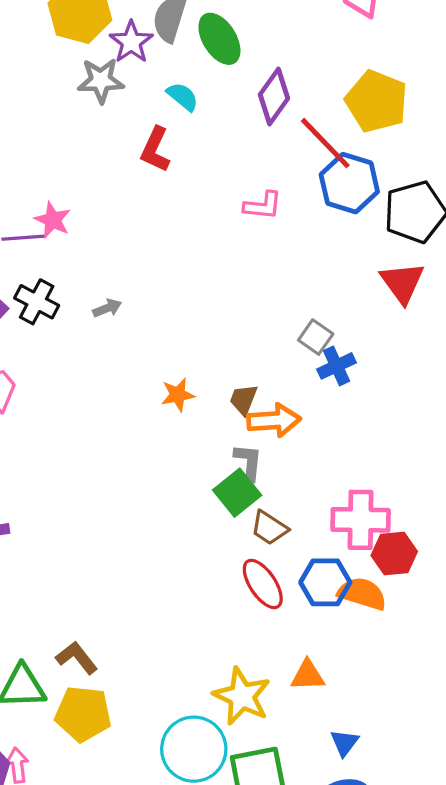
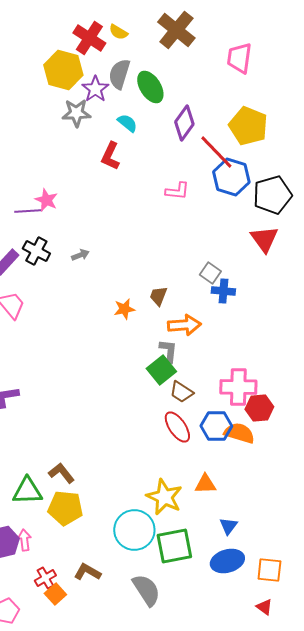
blue cross: (336, 366) -> (223, 291), turned 30
brown trapezoid: (243, 400) -> (158, 296), moved

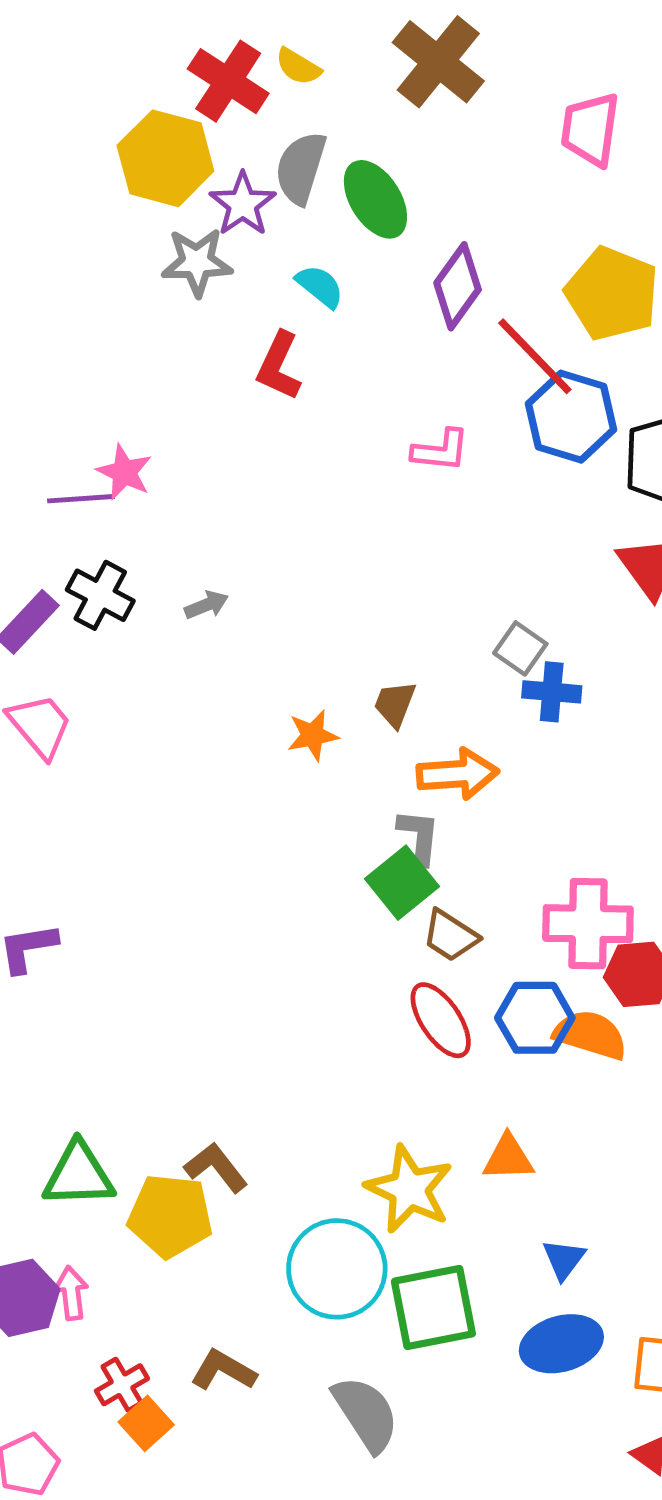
brown L-shape: (61, 473) -> (216, 1167), moved

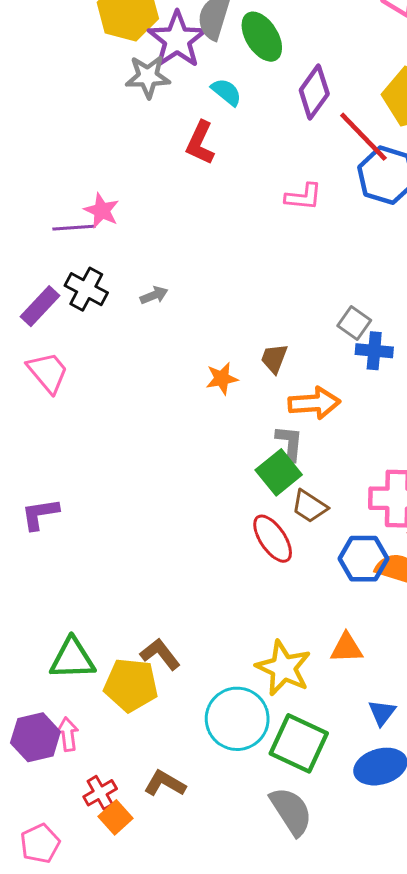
purple star: (243, 204) -> (177, 40), size x1.4
red ellipse: (441, 1020) -> (273, 539), moved
green square: (433, 1308) -> (299, 743), turned 36
gray semicircle: (366, 1414) -> (291, 811), moved

